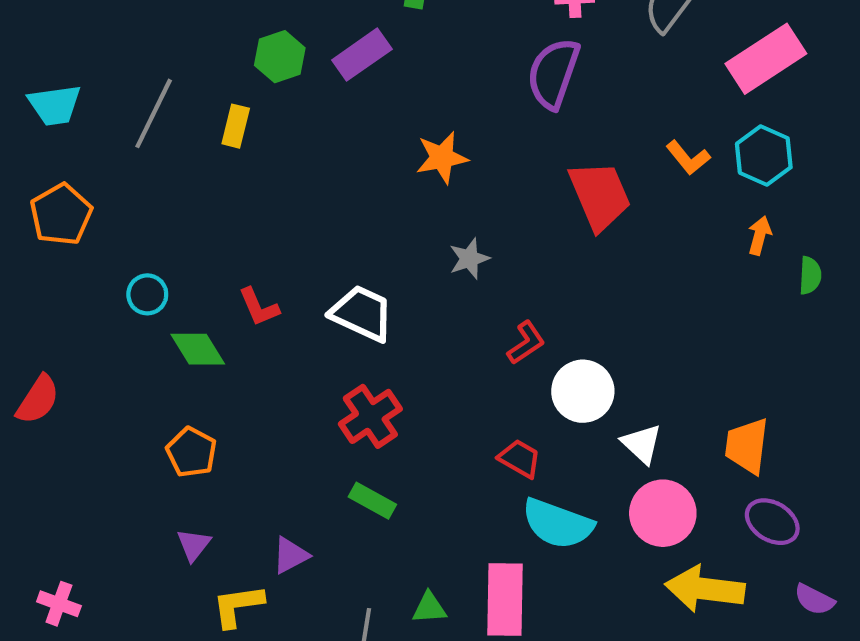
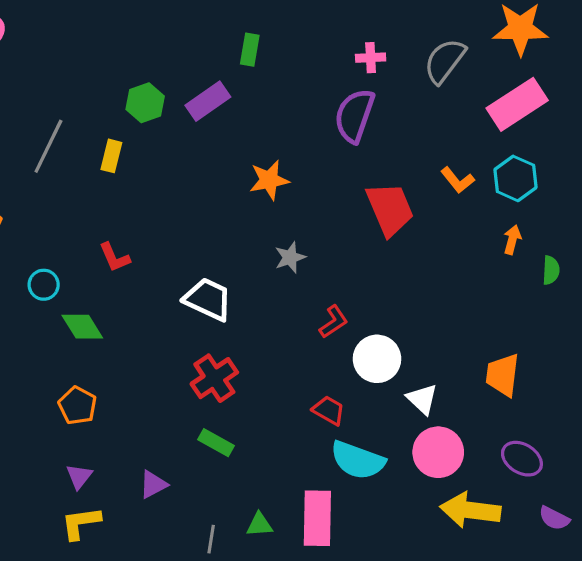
red L-shape: (259, 307) -> (115, 257), moved
orange trapezoid: (747, 446) -> (503, 375), moved
yellow L-shape: (238, 606) -> (81, 523), moved

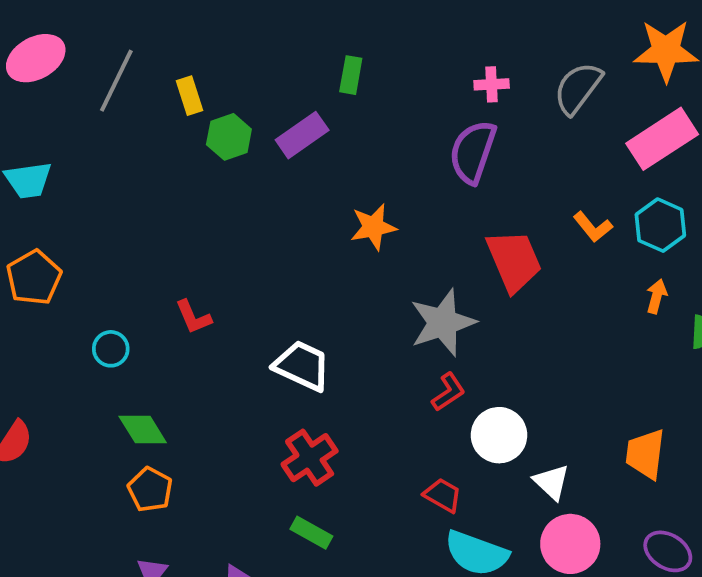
gray line: (48, 146) -> (116, 81), moved
yellow rectangle: (111, 156) -> (190, 96), moved, turned -32
gray star: (290, 257) -> (443, 323), moved, size x1.8
green diamond: (82, 327) -> (143, 430), moved

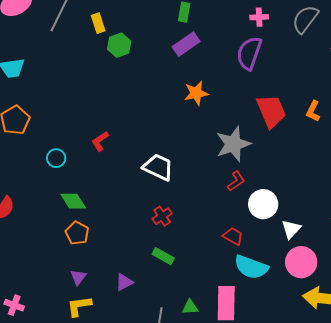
purple rectangle: (302, 135) -> (186, 44), moved
orange L-shape: (593, 227) -> (313, 111), moved, turned 65
red L-shape: (193, 317) -> (100, 141), turned 80
red cross: (310, 458) -> (162, 216), size x0.7
white triangle: (552, 482) -> (291, 229), turned 30

